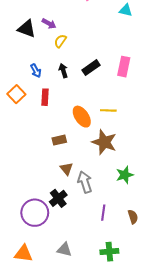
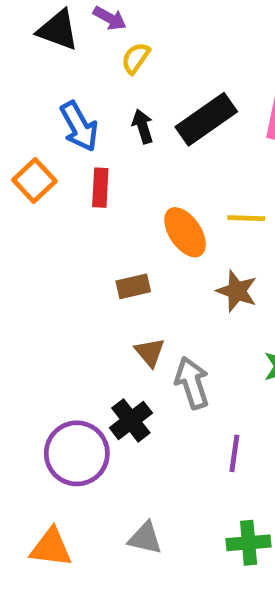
black rectangle: (91, 68) -> (206, 119), size x1.4
blue arrow: (36, 71) -> (79, 126), size x1.5
brown star: (104, 142) -> (237, 291), size x0.7

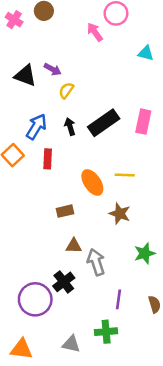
blue arrow: (79, 126) -> (36, 127), turned -120
brown triangle: (150, 352) -> (74, 246), turned -49
green cross: (249, 543) -> (106, 332), moved

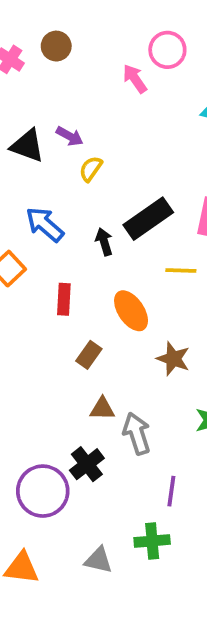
blue arrow: (36, 127) -> (45, 224), turned -80
black arrow: (70, 127) -> (104, 242), moved
red rectangle: (48, 159) -> (64, 299), moved
yellow line: (125, 175) -> (181, 270), moved
brown rectangle: (65, 211) -> (89, 355), turned -42

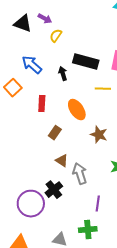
black rectangle: (148, 219) -> (86, 62), turned 50
brown triangle: (102, 409) -> (62, 161), turned 32

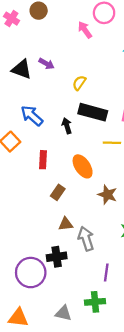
yellow semicircle: (56, 36) -> (79, 83), moved
brown triangle: (62, 161) -> (66, 224), turned -40
black cross: (54, 190) -> (57, 257), turned 30

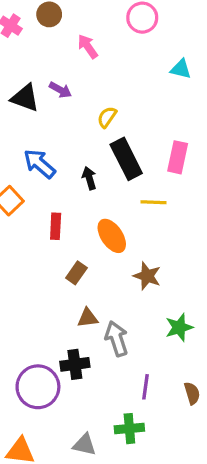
pink arrow: (85, 30) -> (88, 47), moved
black rectangle: (93, 112) -> (126, 159), turned 48

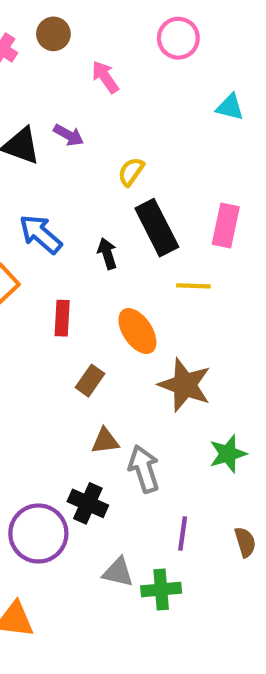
brown star: (147, 276) -> (185, 385), size x1.4
black cross: (75, 364) -> (88, 503), turned 32
gray triangle: (84, 445) -> (118, 572), moved

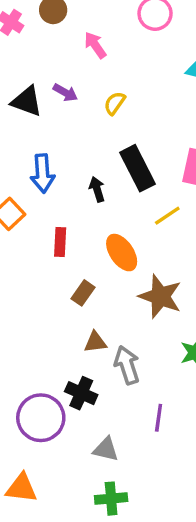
yellow semicircle: (131, 172) -> (115, 103), moved
blue arrow: (41, 234) -> (43, 173), turned -135
yellow line: (193, 286) -> (167, 216), turned -36
green cross: (161, 589) -> (111, 499), moved

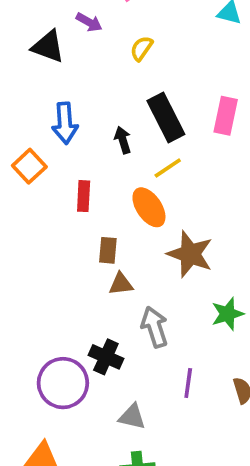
purple arrow: (65, 93) -> (89, 22), moved
yellow line: (167, 216) -> (168, 168), moved
brown rectangle: (83, 293) -> (108, 250), turned -30
brown triangle: (95, 342) -> (121, 284), moved

